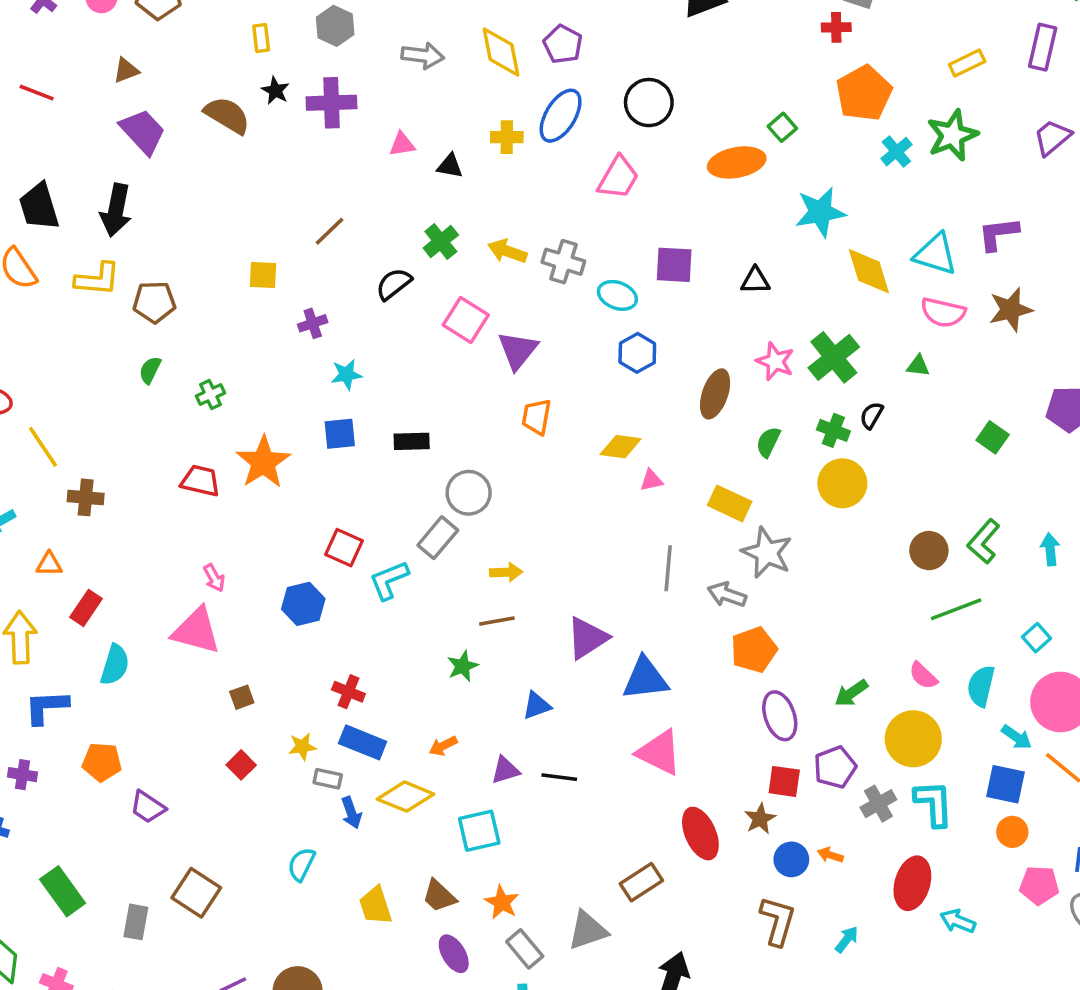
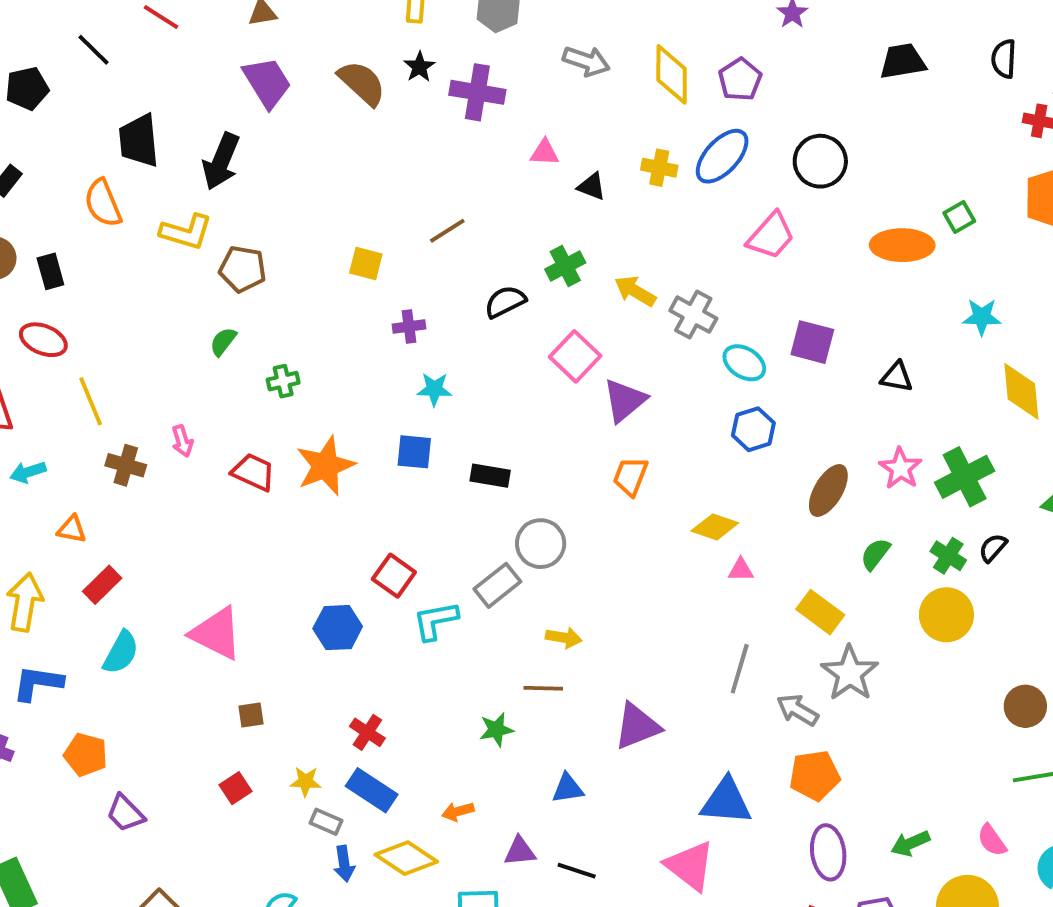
cyan star: (820, 212) -> (982, 317), size x0.7
pink arrow: (214, 578) -> (182, 441), moved
blue triangle: (645, 679) -> (726, 801), moved

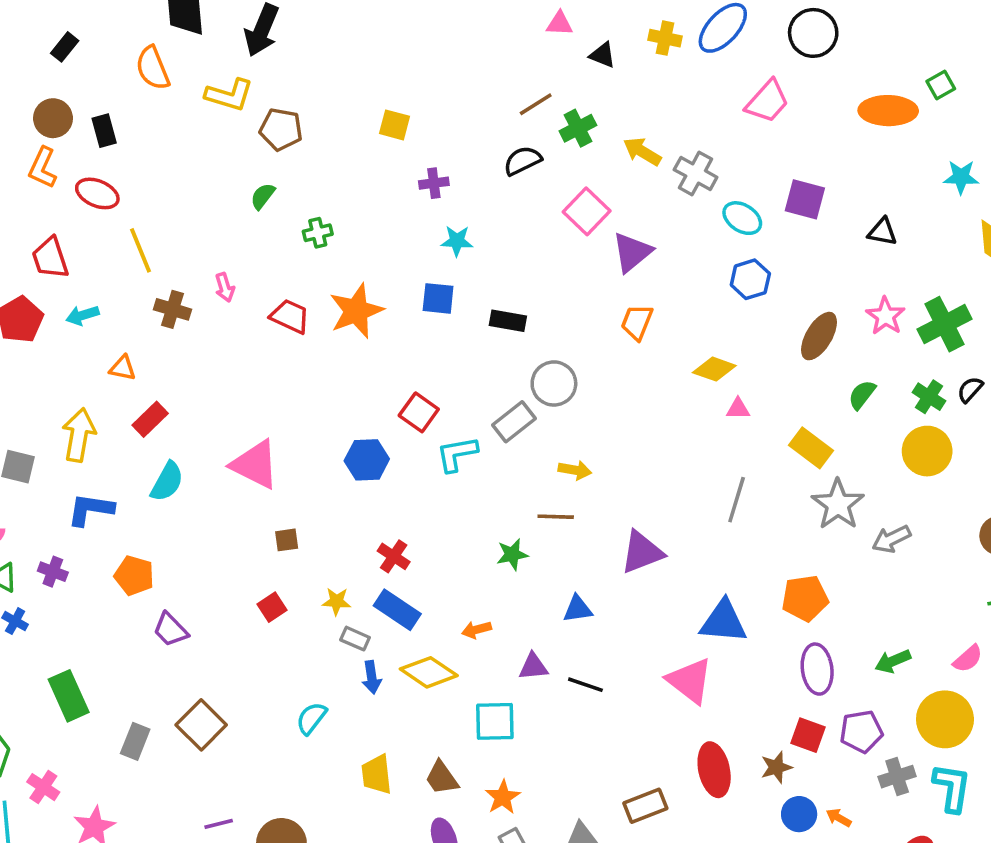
brown line: (447, 231) -> (536, 104), moved
gray arrow: (797, 710) -> (891, 539), moved, turned -57
pink semicircle: (992, 840) -> (968, 659), turned -96

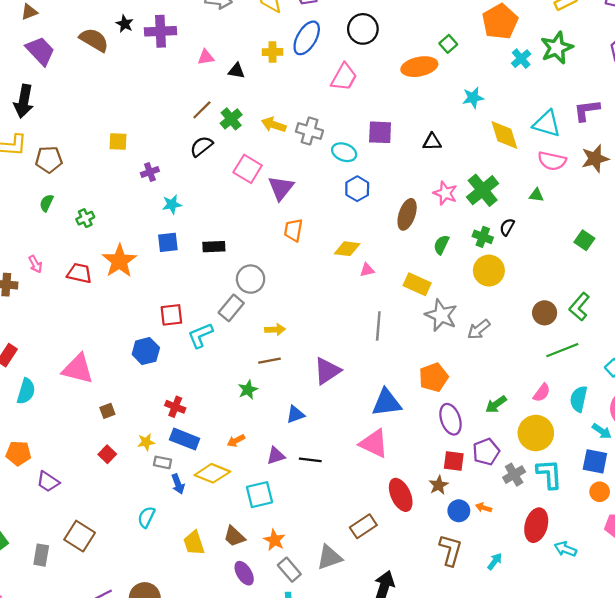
red square: (419, 412) -> (171, 315), turned -30

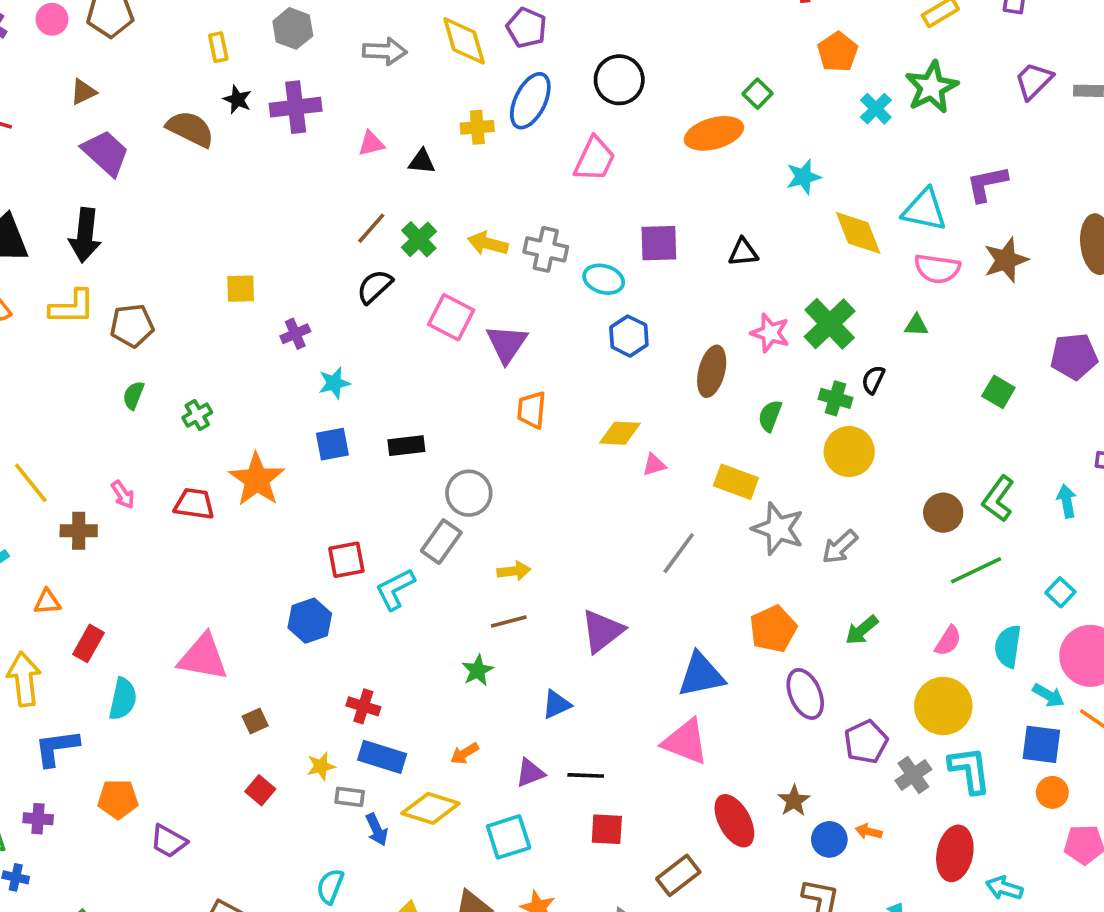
orange pentagon: (500, 22) -> (838, 52), size x0.7
gray line: (378, 326) -> (679, 553), turned 36
green arrow: (496, 404) -> (862, 630), moved
red square: (454, 461) -> (607, 829), moved

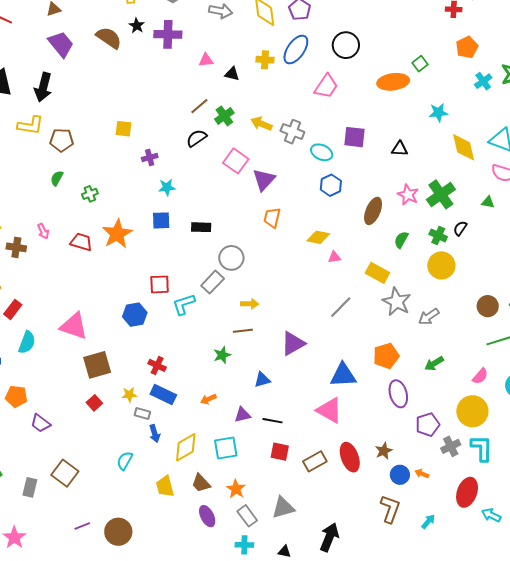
brown square: (255, 721) -> (97, 365), size x2.0
yellow diamond: (431, 808) -> (186, 447), moved, turned -56
brown rectangle: (678, 875) -> (315, 461), moved

